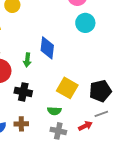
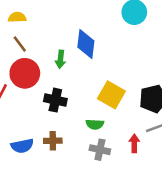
red arrow: (85, 126) -> (134, 143), turned -64

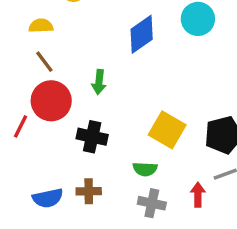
blue diamond: (86, 44) -> (142, 34), moved, turned 48

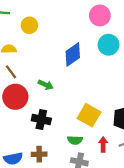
green arrow: (99, 82) -> (46, 85), turned -72
red arrow: (198, 195) -> (103, 144), moved

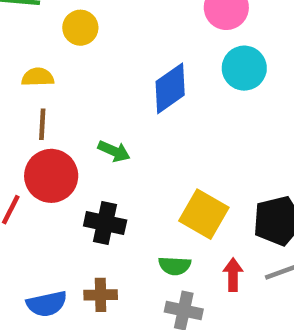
brown line: (11, 72) -> (42, 124), turned 40

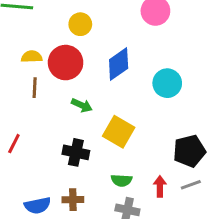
yellow circle: (80, 28) -> (80, 24), moved
cyan circle: (244, 68) -> (167, 83), moved
red circle: (51, 176) -> (66, 63), moved
yellow square: (204, 214) -> (119, 132), moved

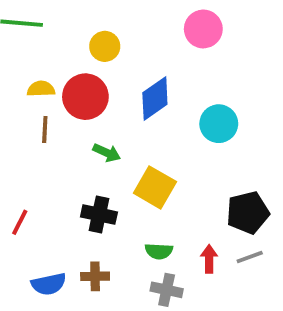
red line: (14, 144) -> (20, 222), moved

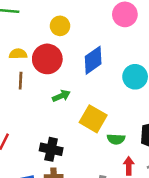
green arrow: (107, 153) -> (61, 96), turned -48
black cross: (99, 214) -> (51, 149), moved
green semicircle: (159, 251) -> (116, 139), moved

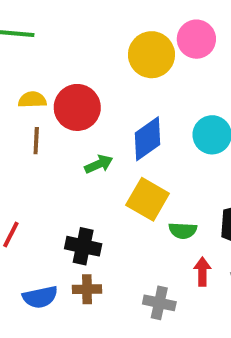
yellow circle: (60, 26) -> (151, 55), moved, size x1.5
blue diamond: (93, 60) -> (148, 139), moved

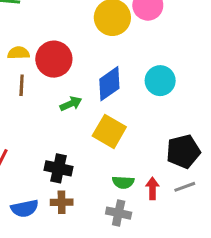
green semicircle: (183, 231) -> (123, 182), moved

